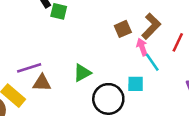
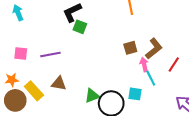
purple line: (29, 68) -> (50, 55), moved
green triangle: (82, 73) -> (92, 96), moved

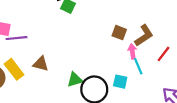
brown square: (130, 48) -> (119, 33), turned 32
purple line: (50, 55) -> (17, 38), moved

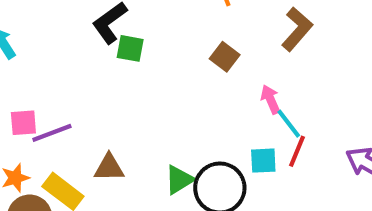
brown square: (119, 33) -> (225, 57), moved, turned 32
brown L-shape: (144, 35) -> (297, 29), moved
red line: (164, 54) -> (297, 151), moved

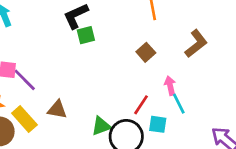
green square: (130, 48) -> (86, 35), turned -36
purple line: (52, 133) -> (25, 80), turned 55
red line: (297, 151) -> (141, 105), moved

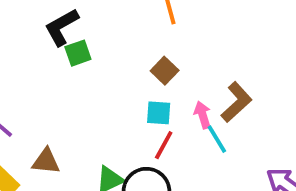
brown L-shape: (196, 44) -> (236, 102), moved
cyan square: (158, 124) -> (159, 113), moved

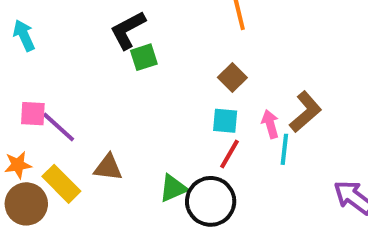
cyan line: (217, 139) -> (284, 149), turned 36

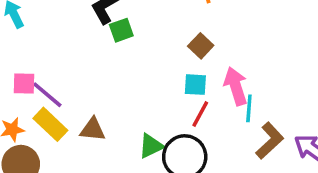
brown L-shape: (305, 112) -> (270, 141), moved
pink arrow: (270, 124) -> (236, 86), size x1.5
yellow rectangle: (61, 184) -> (50, 124), moved

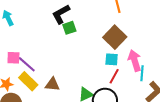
brown square: (201, 46) -> (115, 37), size x1.6

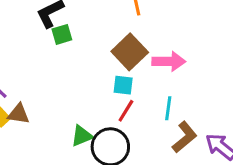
pink arrow: (135, 61) -> (169, 61), moved, turned 105
brown triangle: (52, 84) -> (19, 114), moved

